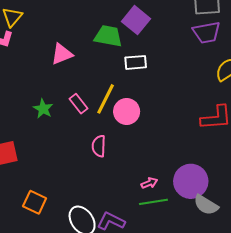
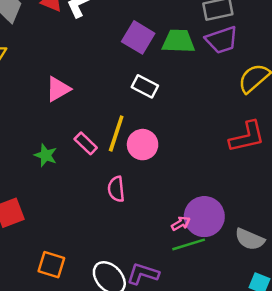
green trapezoid: (108, 36) -> (178, 41), moved
white rectangle: (136, 62) -> (145, 86), turned 40
purple circle: (191, 181) -> (204, 217), moved

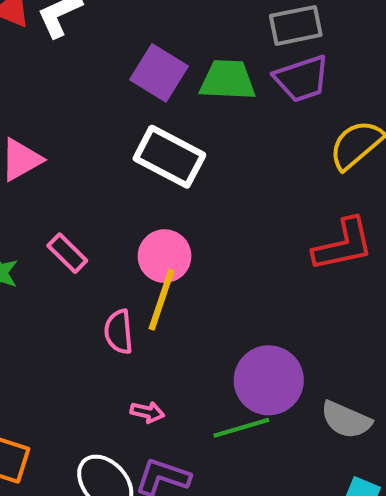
white rectangle: (145, 86) -> (169, 157), size x1.5
yellow line: (116, 134) -> (162, 300), moved
pink arrow: (181, 223) -> (147, 412), moved, turned 42

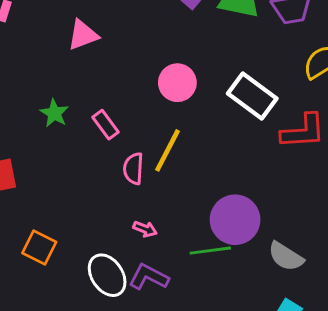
white rectangle: (169, 157) -> (252, 96), moved
pink rectangle: (67, 253) -> (106, 125), moved
pink circle: (165, 256) -> (177, 83), moved

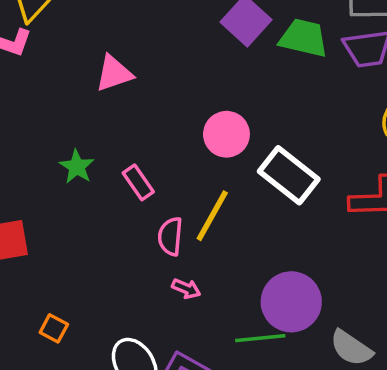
white rectangle: (252, 96) -> (289, 175), moved
pink arrow: (145, 229) -> (186, 289), moved
orange square: (39, 247) -> (54, 328), size x0.7

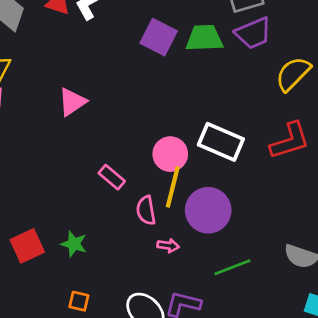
pink circle: (226, 134) -> (170, 154), moved
green star: (77, 167) -> (74, 244), moved
purple circle: (291, 302) -> (208, 210), moved

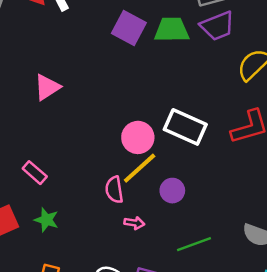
pink rectangle: (112, 177) -> (35, 173), moved
yellow line: (173, 187) -> (140, 168), turned 33
purple circle: (208, 210) -> (172, 191), size x0.6

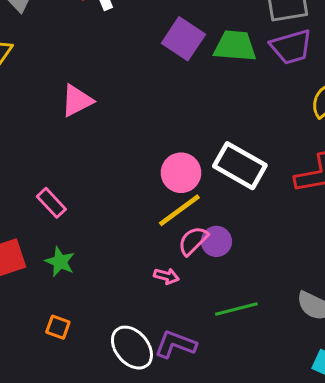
pink semicircle: (114, 190) -> (193, 241), moved, turned 48

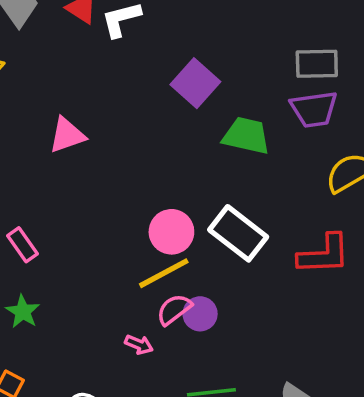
green trapezoid: (235, 46) -> (246, 136), moved

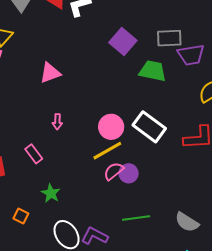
gray rectangle: (317, 64) -> (169, 38), moved
pink rectangle: (22, 245) -> (34, 154), moved
green star: (23, 312) -> (51, 193), moved
pink arrow: (139, 345) -> (57, 122), moved, turned 70

